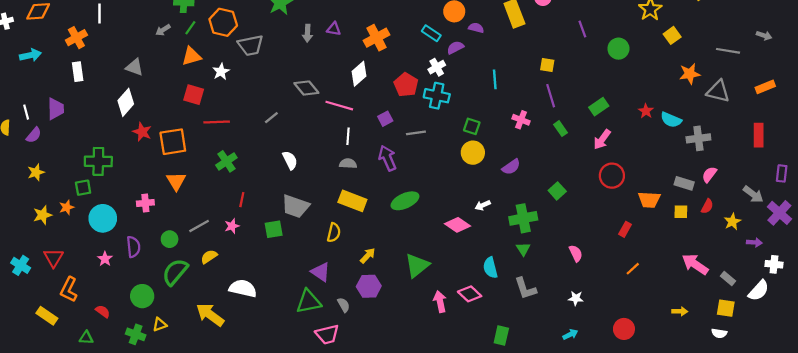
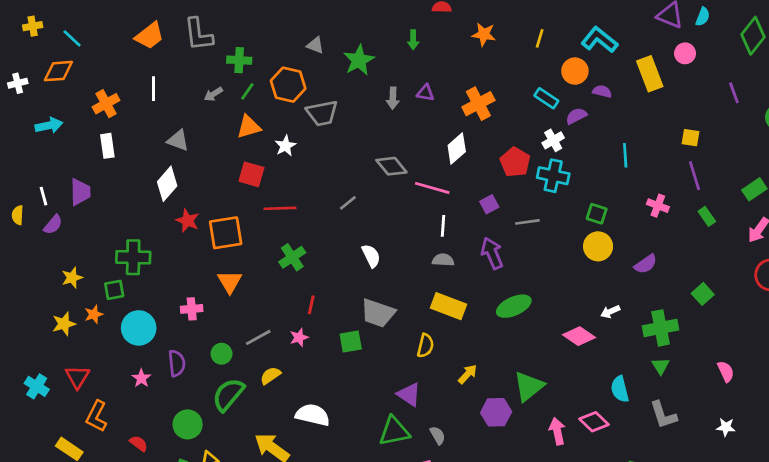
white line: (99, 14) -> (154, 89), moved
yellow star: (36, 172) -> (72, 278), moved
purple hexagon: (369, 286) -> (496, 412), moved

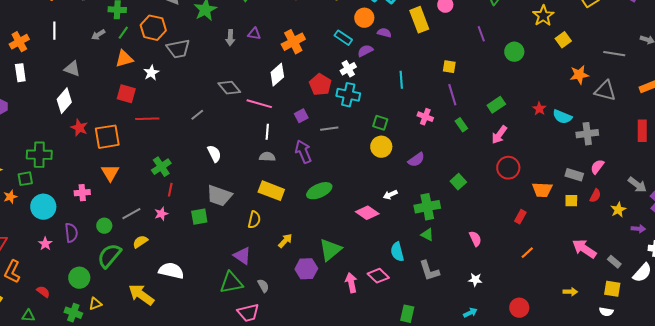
green cross: (292, 257) -> (161, 167), moved
green triangle: (661, 366) -> (427, 235), turned -32

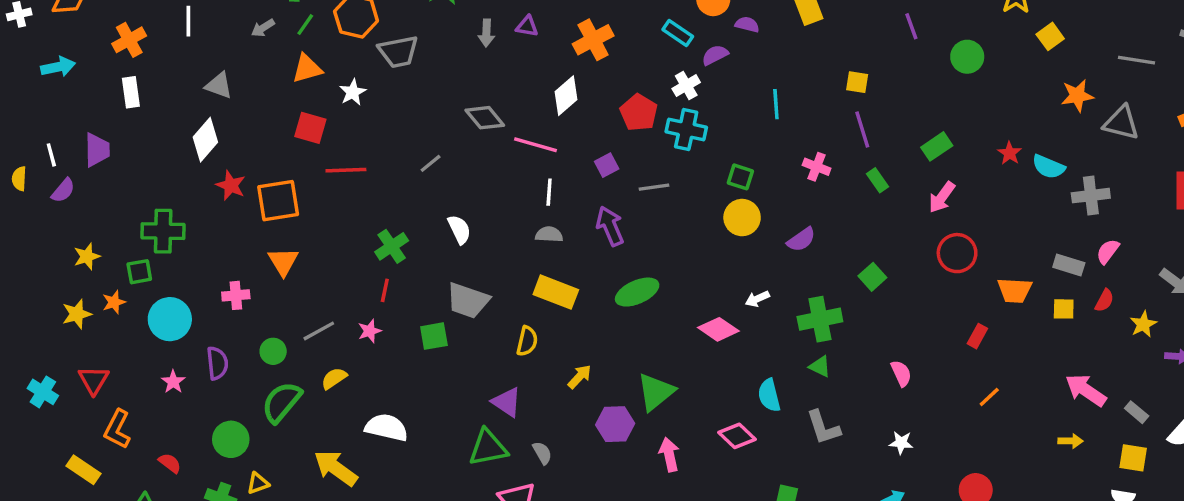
green cross: (161, 167) -> (392, 246), moved
pink arrow: (351, 283) -> (669, 455), moved
yellow arrow: (570, 292) -> (1070, 441), moved

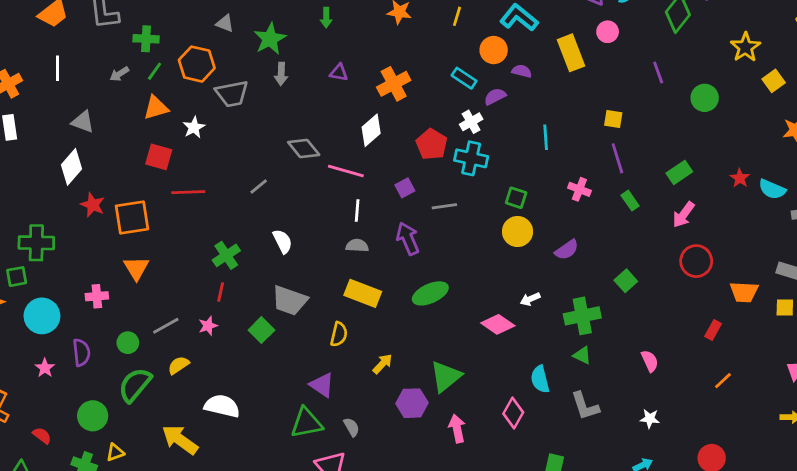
gray arrow: (486, 33) -> (281, 74), moved
green square: (434, 336) -> (261, 330), turned -35
pink diamond: (737, 436) -> (513, 413), turned 76

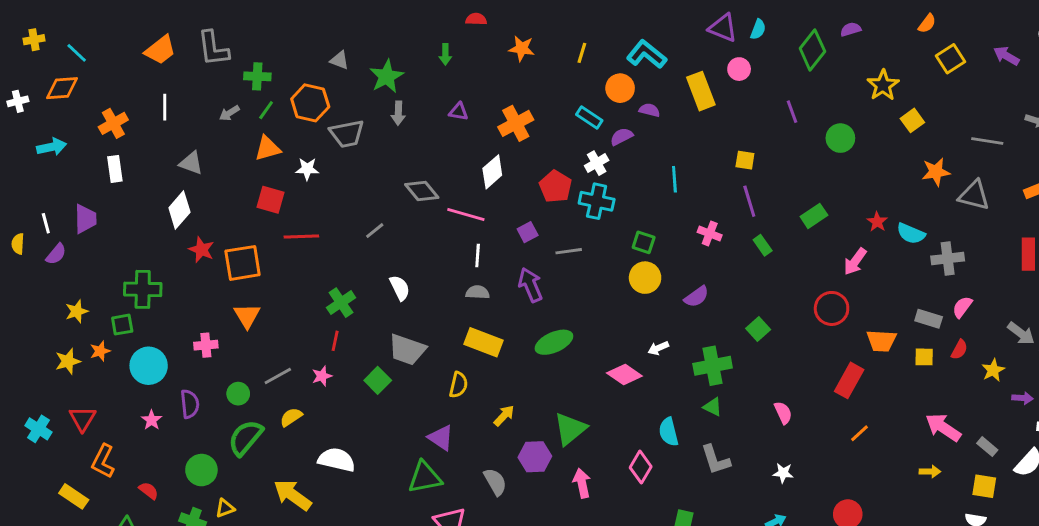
white star: (194, 127) -> (307, 169), turned 30
pink arrow: (684, 215) -> (855, 261), moved
red rectangle: (713, 330) -> (849, 380), size x1.6
gray semicircle: (351, 427) -> (495, 482), moved, size x1.4

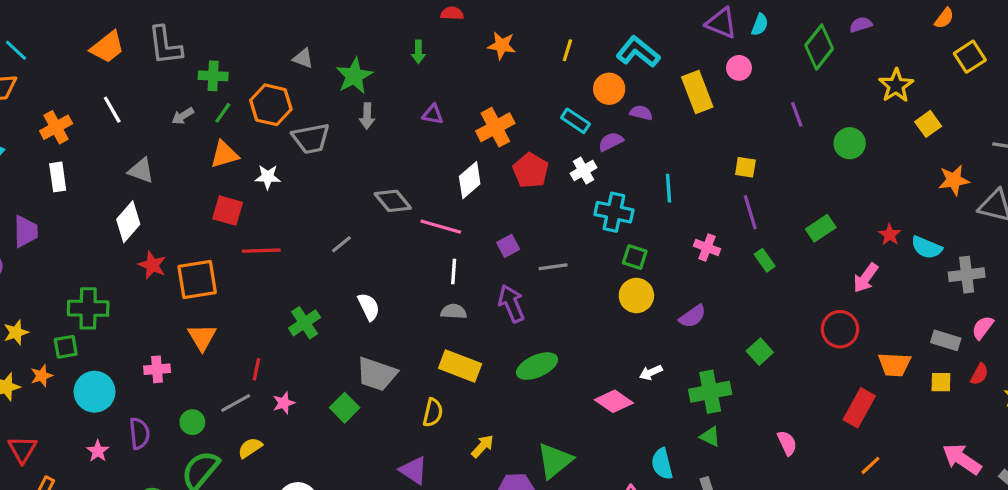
white line: (165, 107) -> (112, 110), turned -30
red pentagon: (555, 187) -> (531, 170), moved
cyan cross: (597, 201) -> (614, 212), moved
red line: (335, 341) -> (256, 369), moved

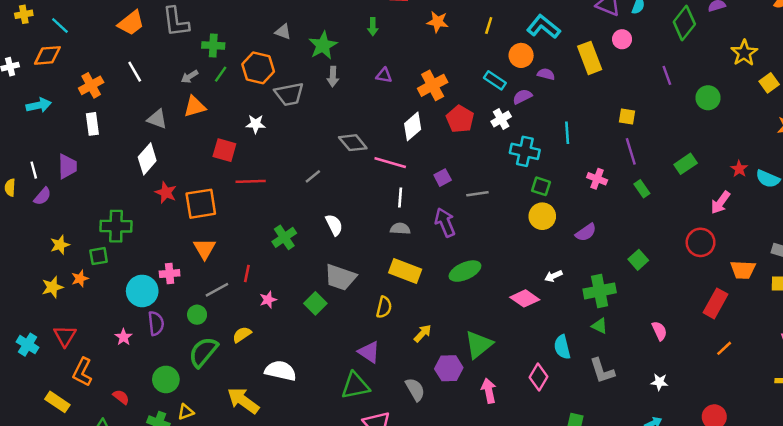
orange triangle: (224, 154) -> (195, 107), moved
cyan circle: (95, 392) -> (142, 291), moved
gray line: (236, 403) -> (217, 290), moved

